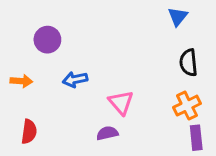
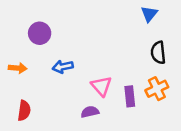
purple rectangle: (196, 138) -> (130, 96), moved

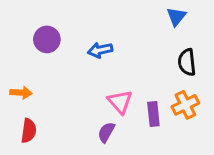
blue arrow: (63, 67) -> (100, 50), moved
orange arrow: (18, 68) -> (21, 93), moved
purple semicircle: (90, 112) -> (106, 132), turned -48

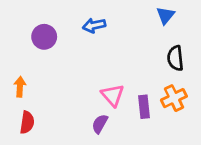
blue arrow: (100, 50) -> (94, 25), moved
orange arrow: (21, 93) -> (20, 87), turned -90

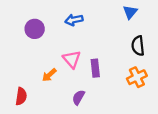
orange arrow: (20, 87) -> (49, 75), moved, turned -136
pink triangle: (113, 95) -> (72, 59), moved
purple rectangle: (144, 107) -> (95, 68), moved

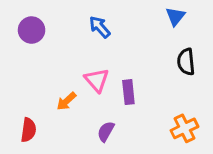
blue arrow: (74, 20) -> (100, 27), turned 60
purple circle: (35, 29) -> (32, 30), moved
orange cross: (137, 77) -> (185, 128), moved

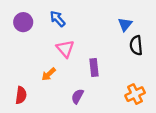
blue triangle: (175, 16) -> (125, 24), moved
blue arrow: (100, 27) -> (58, 19), moved
pink triangle: (97, 80) -> (65, 49), moved

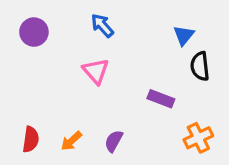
blue arrow: (58, 19) -> (102, 26), moved
purple rectangle: (94, 68) -> (161, 99), moved, turned -63
orange arrow: (49, 74) -> (71, 141), moved

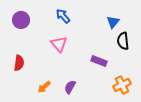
red semicircle: (31, 139) -> (19, 63), moved

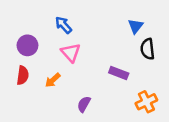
blue arrow: (63, 16) -> (63, 25), moved
purple circle: (21, 20) -> (27, 45), moved
orange arrow: (44, 87) -> (53, 80), moved

